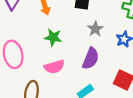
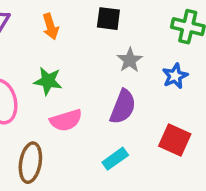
green star: (53, 37) -> (48, 81), moved

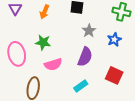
orange arrow: (51, 26) -> (44, 12), turned 40

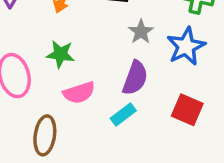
blue star: (114, 40) -> (186, 46), size x1.5
cyan rectangle: (81, 86) -> (123, 114), moved

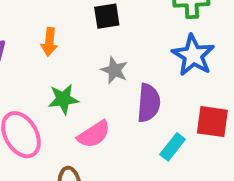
gray star: (141, 32) -> (114, 70), moved
cyan rectangle: (123, 114) -> (173, 147), moved

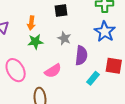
green star: (63, 99) -> (35, 42), moved

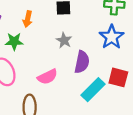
green star: (35, 42) -> (14, 41), moved
cyan rectangle: (93, 78) -> (93, 90), size x1.5

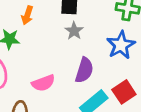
gray star: (64, 40) -> (74, 31), moved
red square: (118, 77) -> (124, 92), turned 36

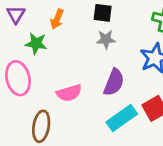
gray star: (74, 31) -> (106, 39), turned 30

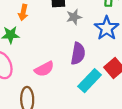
gray star: (106, 39) -> (74, 17), moved

